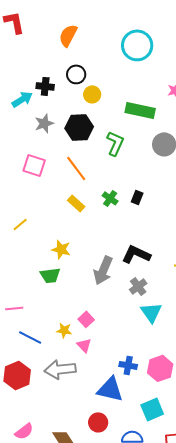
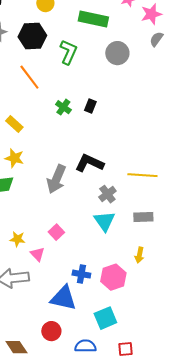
yellow rectangle: (76, 203) -> (14, 124), moved
gray cross: (138, 286) -> (107, 194), moved
pink square: (86, 319) -> (56, 232), moved

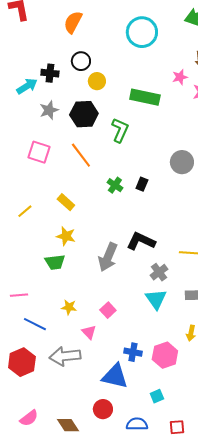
gray circle: (117, 53) -> (182, 162), moved
yellow star: (17, 239) -> (69, 307), moved
cyan square: (105, 318) -> (157, 396), size x0.6

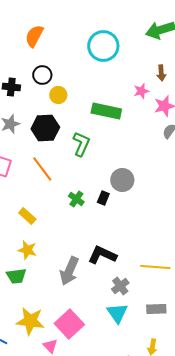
gray circle: (182, 162) -> (122, 180), moved
yellow star: (69, 307) -> (30, 321), size x1.8
pink square: (108, 310) -> (69, 324), size x1.8

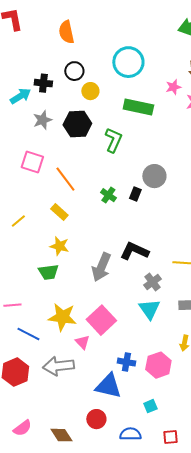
orange semicircle: (34, 36) -> (66, 32), turned -40
cyan circle: (103, 46) -> (128, 62), moved
orange line: (42, 169) -> (65, 179), moved

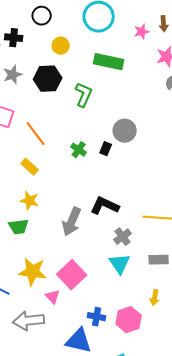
black circle: (74, 71) -> (42, 16), moved
pink star: (173, 87) -> (142, 32), moved

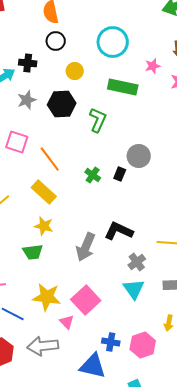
pink star: (142, 32) -> (153, 66), moved
yellow rectangle: (30, 167) -> (44, 192), size x1.4

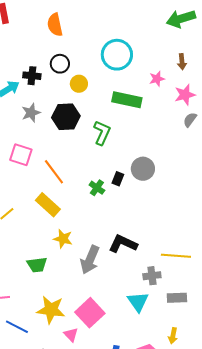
black circle: (56, 41) -> (60, 64), moved
black rectangle: (120, 174) -> (118, 179), moved
yellow star: (44, 226) -> (63, 239), moved
gray cross: (137, 262) -> (152, 276), moved, turned 30

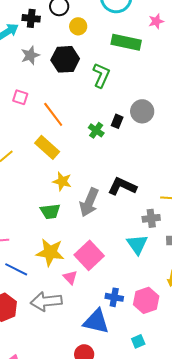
pink square: (21, 155) -> (20, 97), size x0.7
green trapezoid: (37, 265) -> (50, 211), moved

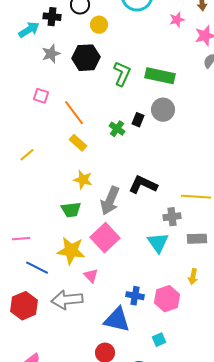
green rectangle: (126, 42) -> (160, 76), moved
yellow rectangle: (47, 147) -> (78, 143), moved, size x0.7
pink square: (89, 255) -> (105, 238), moved

